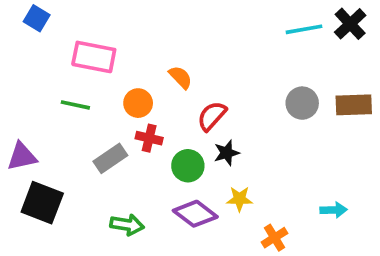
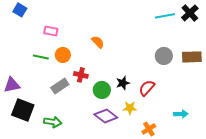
pink rectangle: (94, 57) -> (51, 31), size x0.6
orange circle: (138, 103) -> (63, 55), moved
red semicircle: (212, 116) -> (147, 88), moved
green arrow: (127, 225) -> (53, 122), moved

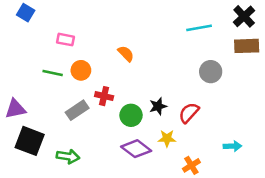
cyan line: (165, 16) -> (199, 28), moved
brown rectangle: (192, 57) -> (247, 46), moved

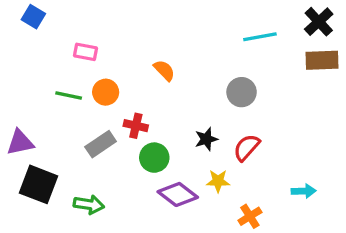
gray circle: (211, 72) -> (242, 92), moved
green circle: (131, 115) -> (154, 158), moved

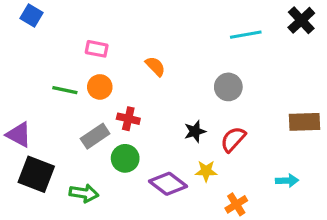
pink rectangle: (85, 52) -> (97, 49), moved
brown rectangle: (322, 60) -> (304, 122), moved
purple triangle: (20, 142) -> (19, 135), turned 40
green circle: (154, 158) -> (125, 158), moved

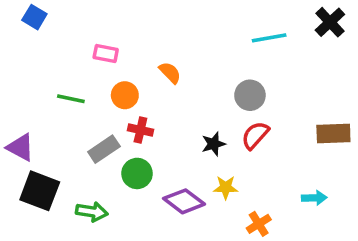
orange circle: (100, 87) -> (125, 95), moved
red semicircle: (233, 139) -> (255, 135), moved

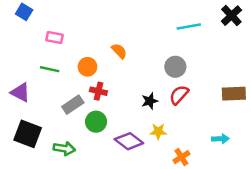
pink rectangle: (106, 54) -> (55, 37), moved
purple triangle: (21, 147) -> (20, 92), moved

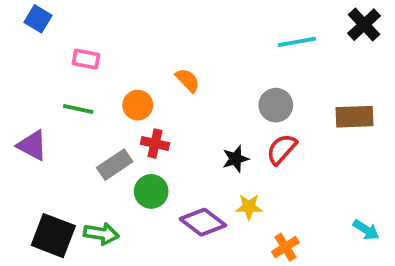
brown rectangle: (234, 94) -> (354, 117), moved
black square: (28, 134) -> (53, 236), moved
cyan arrow: (220, 139) -> (366, 230), moved, turned 35

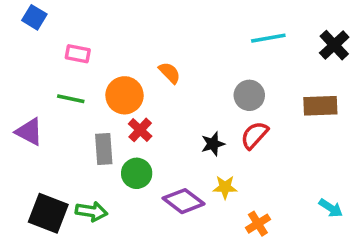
black cross: (364, 25) -> (334, 45), moved
orange circle: (138, 105) -> (124, 95), size x1.4
red cross: (155, 143) -> (140, 130), turned 30
gray rectangle: (115, 165) -> (104, 149), turned -60

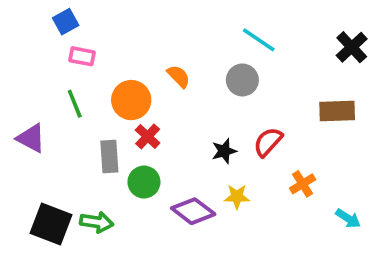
blue square: (34, 17) -> (66, 22), moved, turned 30
cyan line: (268, 38) -> (259, 40), moved, turned 44
gray circle: (249, 95) -> (242, 80), moved
green line: (71, 99) -> (75, 104), turned 56
orange cross: (258, 224) -> (303, 184), moved

